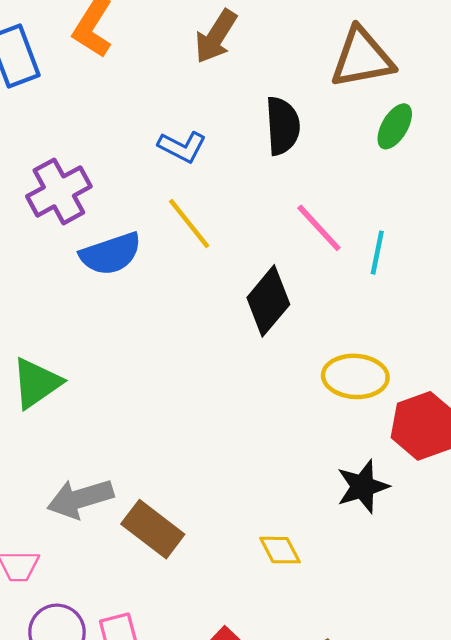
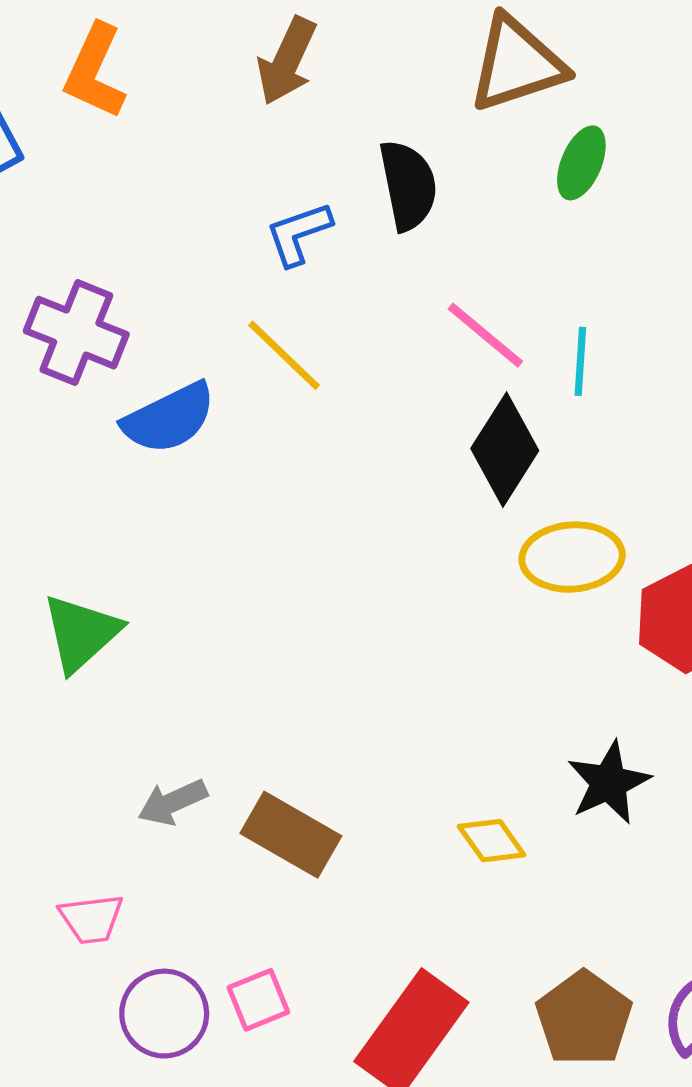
blue L-shape: (182, 147) -> (299, 234), moved, turned 141
purple cross: (59, 191) -> (76, 333), turned -32
black diamond: (268, 301) -> (505, 450), moved
black star: (363, 487) -> (609, 783), moved
gray arrow: (80, 499) -> (173, 802), size x0.7

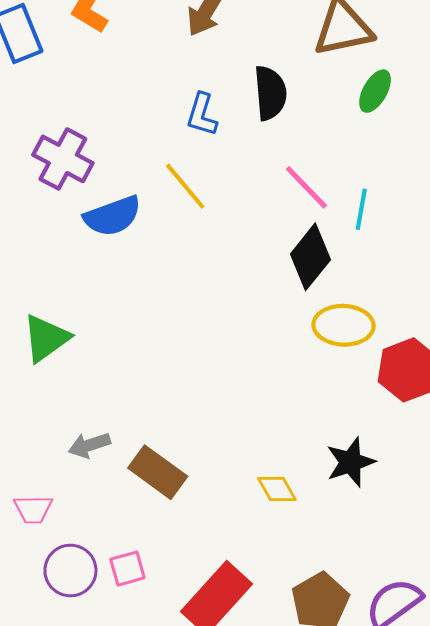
blue L-shape: (299, 234) -> (202, 115), turned -60

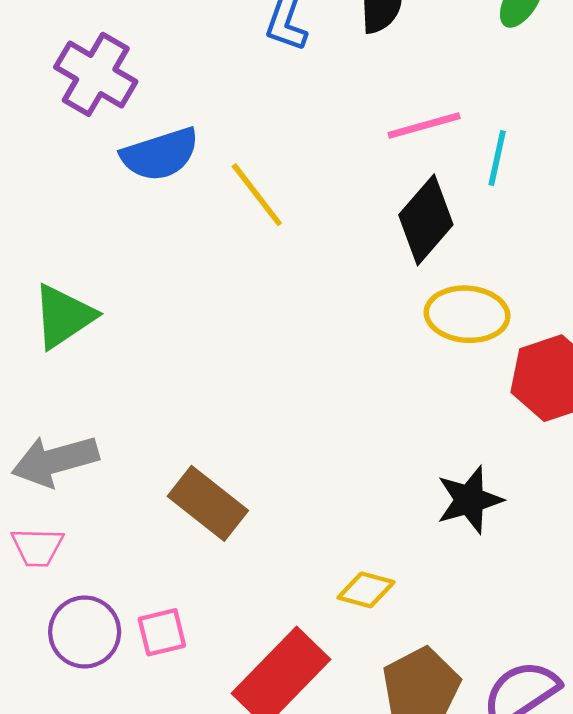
yellow line: (185, 186) -> (257, 195), moved
pink line: (306, 187) -> (424, 126), turned -64
gray arrow: (89, 445) -> (55, 461), moved, size x1.5
yellow diamond: (277, 489) -> (366, 590), moved, turned -48

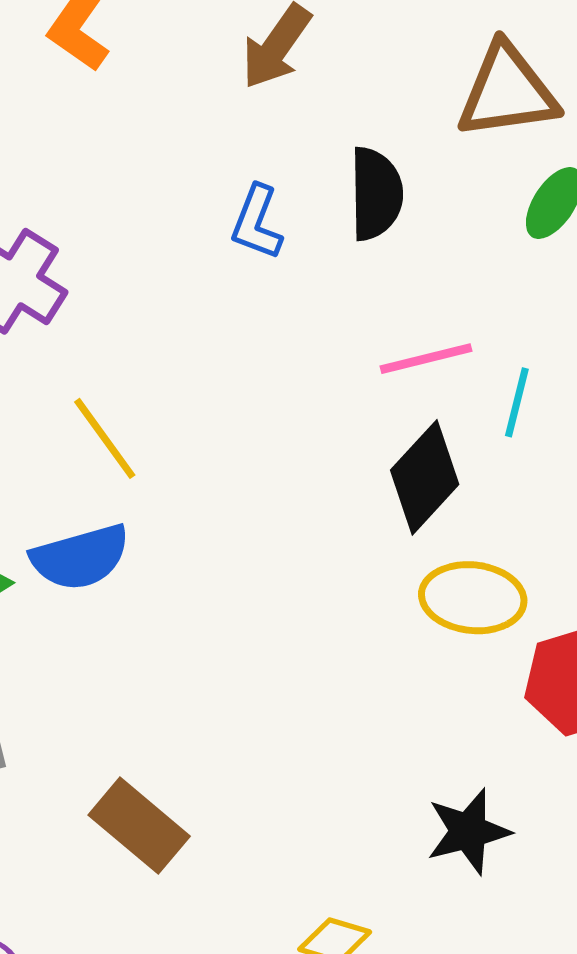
blue semicircle: (160, 154) -> (80, 557), moved
yellow line: (257, 195) -> (105, 438), moved

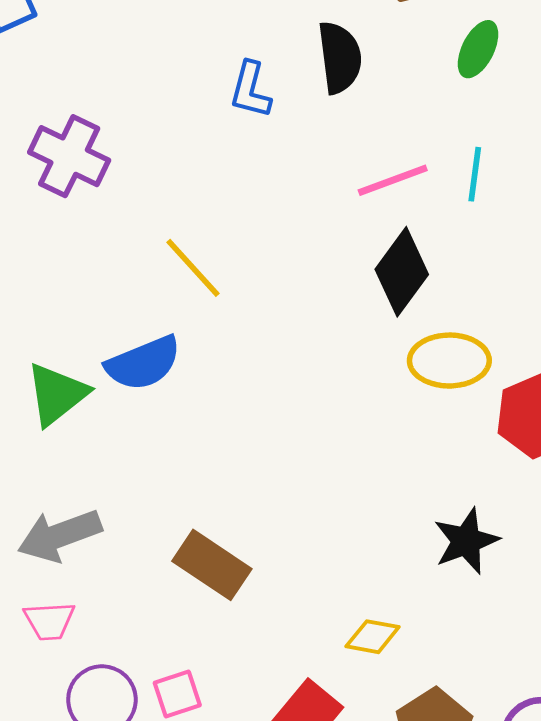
cyan line: (517, 402) -> (475, 174), moved
yellow line: (105, 438) -> (193, 268), moved

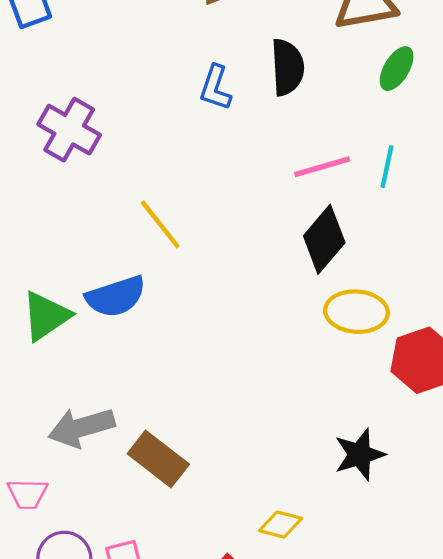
gray arrow: (60, 535) -> (81, 427), moved

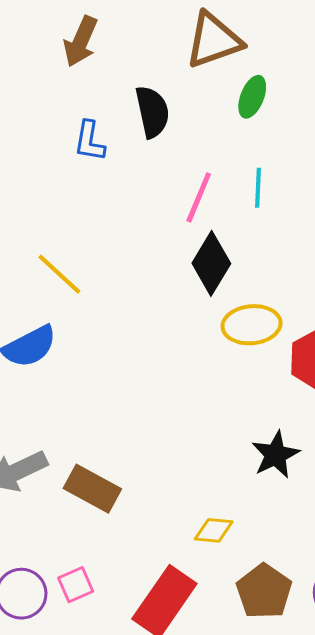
pink line: (322, 167) -> (199, 197), turned -42

